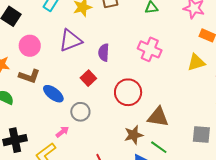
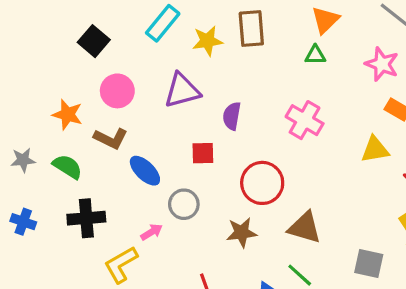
red square: (88, 78) -> (203, 153), turned 35
brown star: (134, 135) -> (242, 233), moved
black cross: (15, 140) -> (86, 218), moved

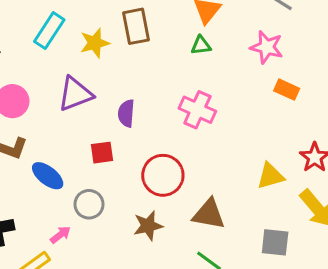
yellow triangle: (375, 150) -> (271, 176), moved

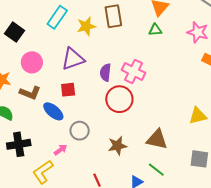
pink cross: (197, 110) -> (134, 71), moved
red square: (102, 153) -> (68, 90), moved
red circle: (163, 175) -> (119, 99), moved

